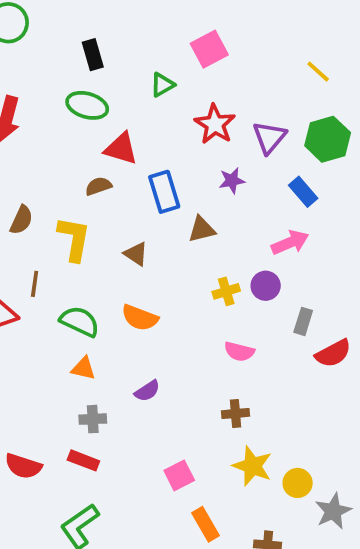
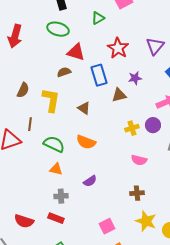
red star: (215, 124) -> (118, 48), moved
purple star: (232, 181) -> (135, 78), moved

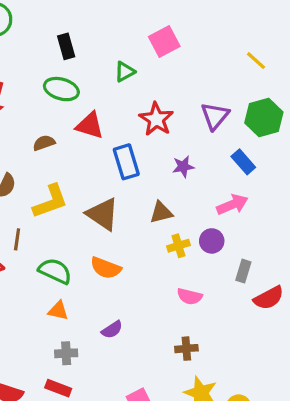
brown semicircle: (64, 72) -> (44, 143), moved
brown triangle: (119, 95) -> (161, 212), moved
yellow L-shape: (51, 100) -> (50, 201), turned 60
brown triangle: (84, 108) -> (103, 214), size x1.6

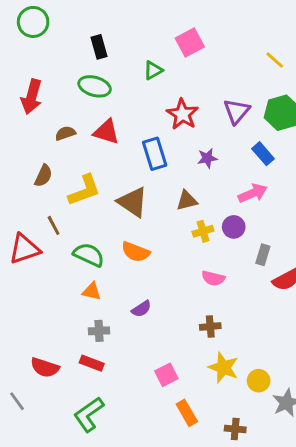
red triangle: (90, 125) -> (106, 132), moved
brown semicircle: (44, 143) -> (65, 133), moved
brown line: (17, 239) -> (54, 225), turned -36

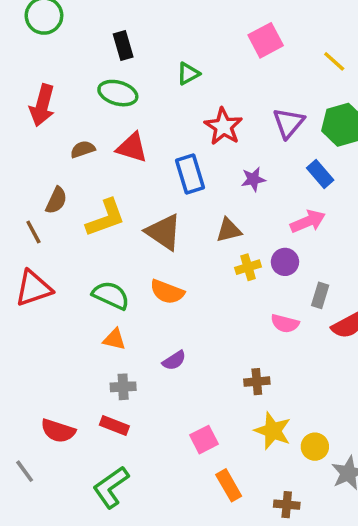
pink square: (190, 42) -> (266, 40), moved
brown line: (54, 225) -> (33, 232), moved
pink semicircle: (213, 278) -> (285, 323), moved

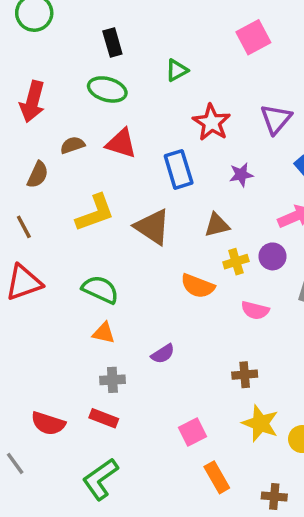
brown semicircle: (56, 200) -> (38, 175), moved
orange semicircle: (167, 292) -> (198, 286), moved
pink semicircle: (285, 323) -> (255, 310), moved

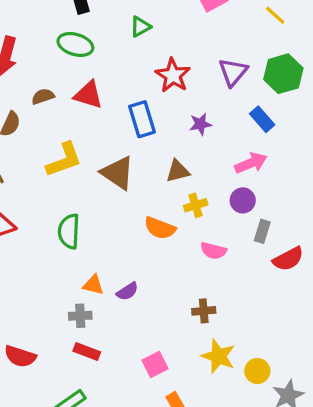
purple circle: (272, 256) -> (243, 200), moved
green semicircle: (100, 289) -> (69, 231), turned -112
orange triangle: (104, 333) -> (93, 285), moved
red rectangle: (104, 418) -> (87, 351), moved

